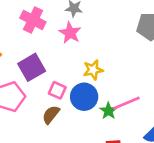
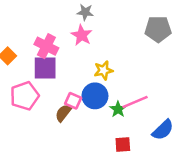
pink cross: (33, 20) -> (46, 46), moved
purple square: (32, 67) -> (45, 68), turned 30
pink square: (57, 90) -> (73, 101), moved

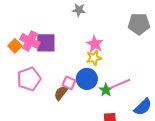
pink star: (82, 35) -> (95, 44), moved
pink cross: (46, 46) -> (30, 41), moved
purple square: (45, 68) -> (46, 43), moved

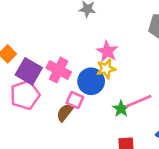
pink cross: (30, 41) -> (59, 70), moved
purple square: (46, 43) -> (29, 71), moved, turned 30
blue circle: (87, 79) -> (91, 81), moved

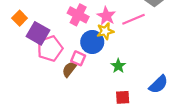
pink cross: (59, 70) -> (78, 15), moved
pink pentagon: (25, 95) -> (50, 49), moved
pink line: (138, 101) -> (133, 19), moved

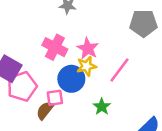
pink line: (133, 19) -> (119, 70), moved, turned -30
pink square: (78, 58) -> (55, 98), turned -32

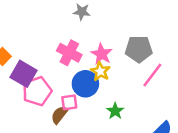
gray pentagon: (143, 23) -> (139, 49), moved
yellow star: (87, 66) -> (100, 71), turned -30
pink line: (119, 70) -> (152, 75), moved

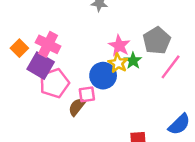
gray pentagon: (139, 49) -> (157, 41), turned -30
pink cross: (69, 53) -> (48, 44), moved
green star: (115, 111) -> (133, 61), moved

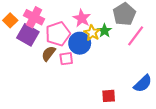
pink star: (119, 46) -> (82, 18), moved
pink pentagon: (54, 83) -> (58, 34), moved
brown semicircle: (77, 107) -> (49, 53), moved

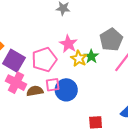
pink cross: (34, 17) -> (16, 83), moved
blue circle: (80, 43) -> (66, 90), moved
brown semicircle: (49, 53) -> (35, 91), moved, turned 42

